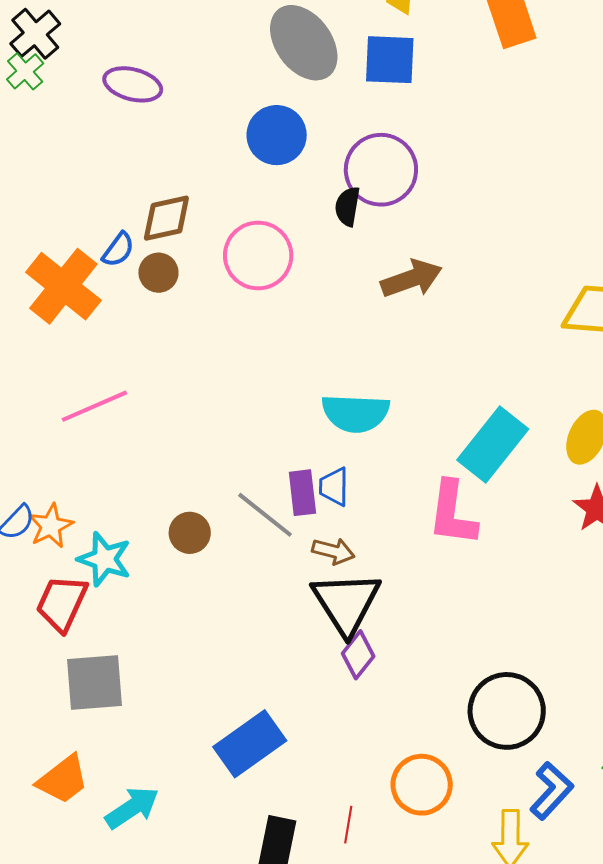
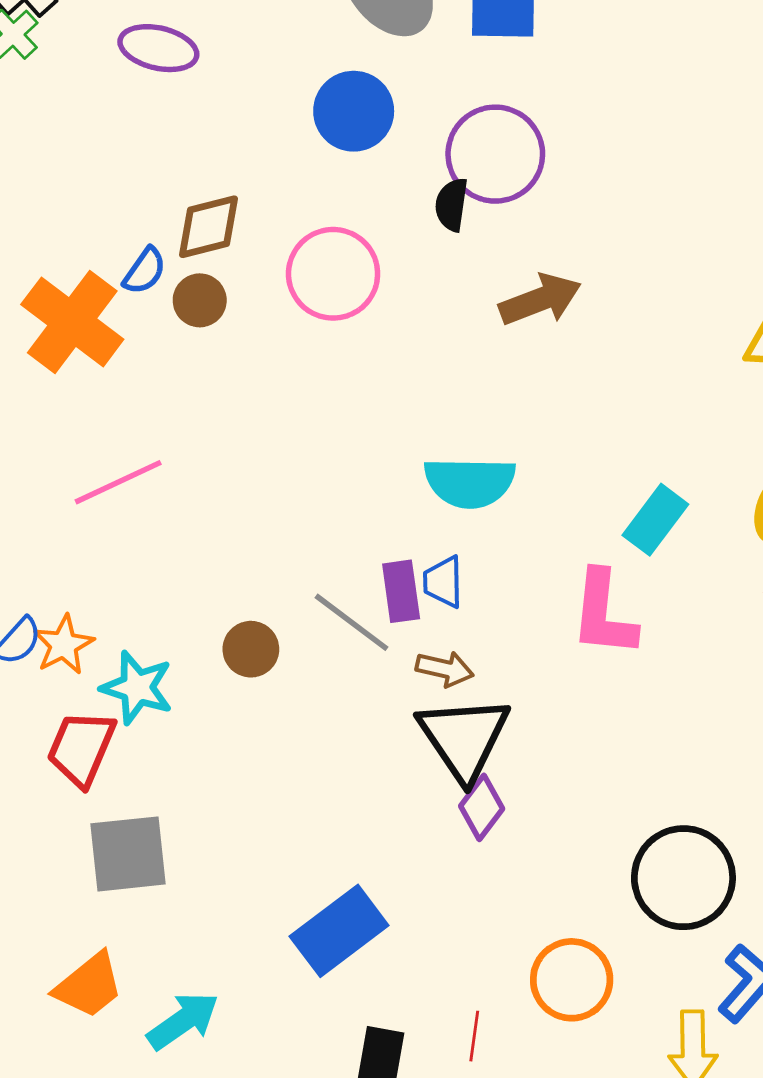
cyan rectangle: (493, 444) -> (655, 520), size x0.7

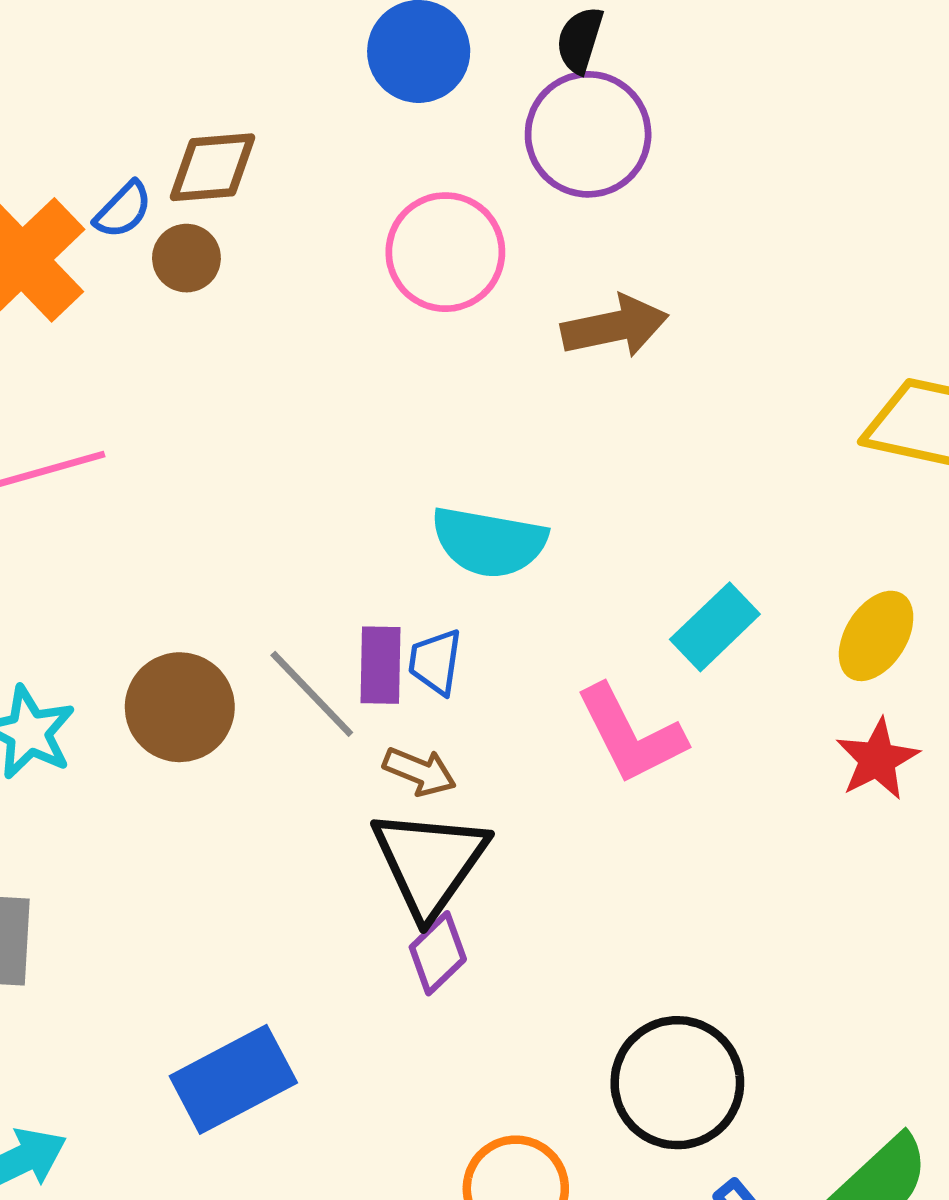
black semicircle: (452, 205) -> (580, 40), moved
pink circle: (333, 274) -> (445, 252), moved
pink L-shape: (604, 614) -> (631, 734), turned -42
brown circle: (251, 649) -> (180, 707), size x1.5

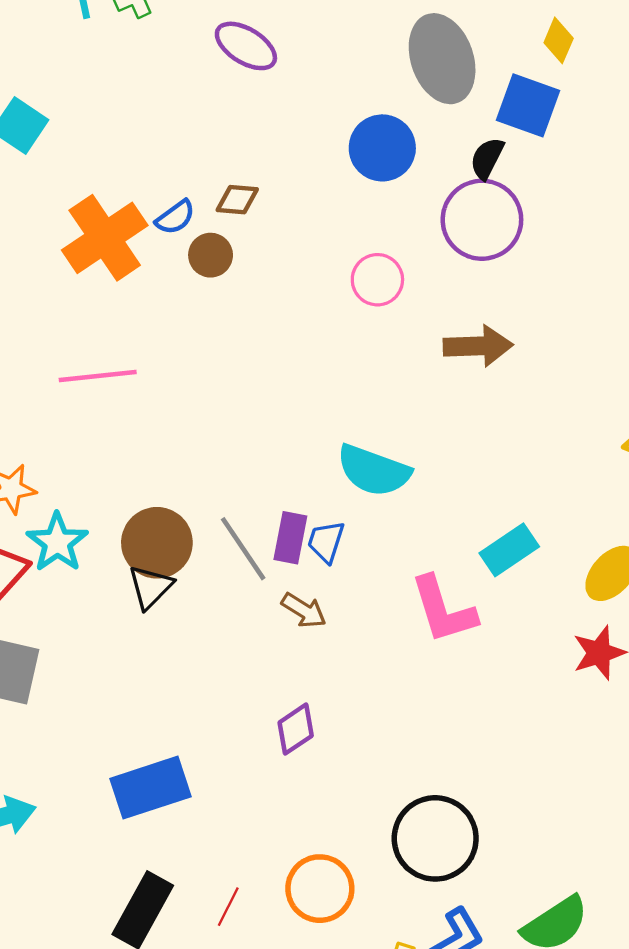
brown diamond: (213, 167) -> (237, 200), size x0.7
pink circle: (445, 252) -> (377, 280), size x0.7
black triangle: (430, 862) -> (150, 587), moved, size x0.6

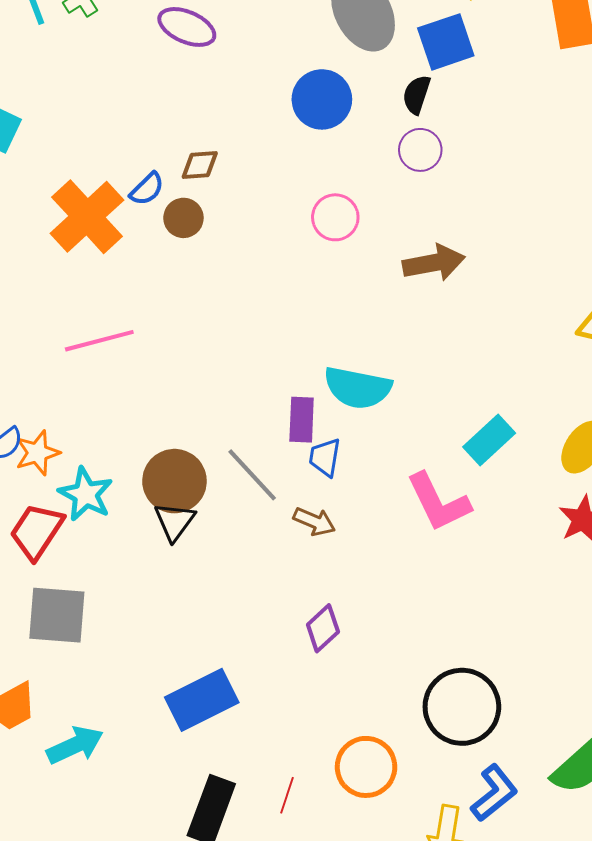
blue square: (528, 105) -> (446, 42), turned -30
purple circle: (482, 220) -> (420, 150), size x0.6
purple rectangle: (290, 538) -> (302, 420), moved

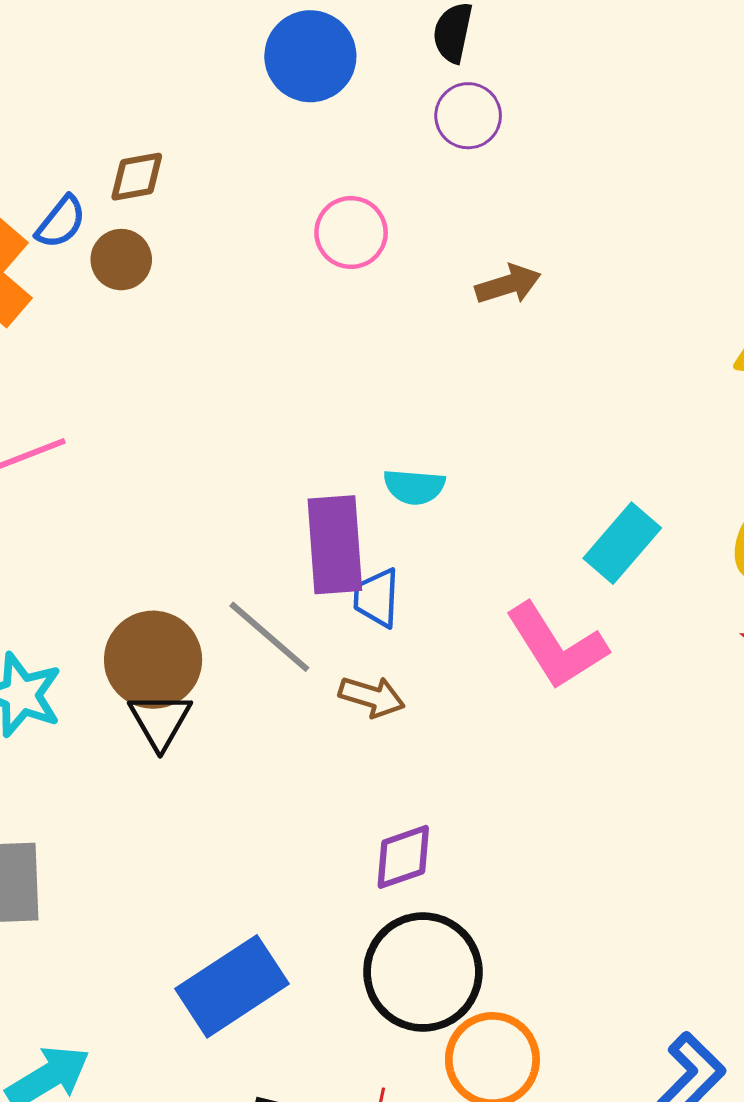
brown arrow: (434, 263) -> (508, 284), size x0.7
cyan semicircle: (358, 388) -> (414, 487), size x0.6
purple rectangle: (302, 420) -> (335, 545), size x1.4
purple diamond: (323, 628) -> (403, 857), turned 30
black circle: (462, 707) -> (423, 972), moved

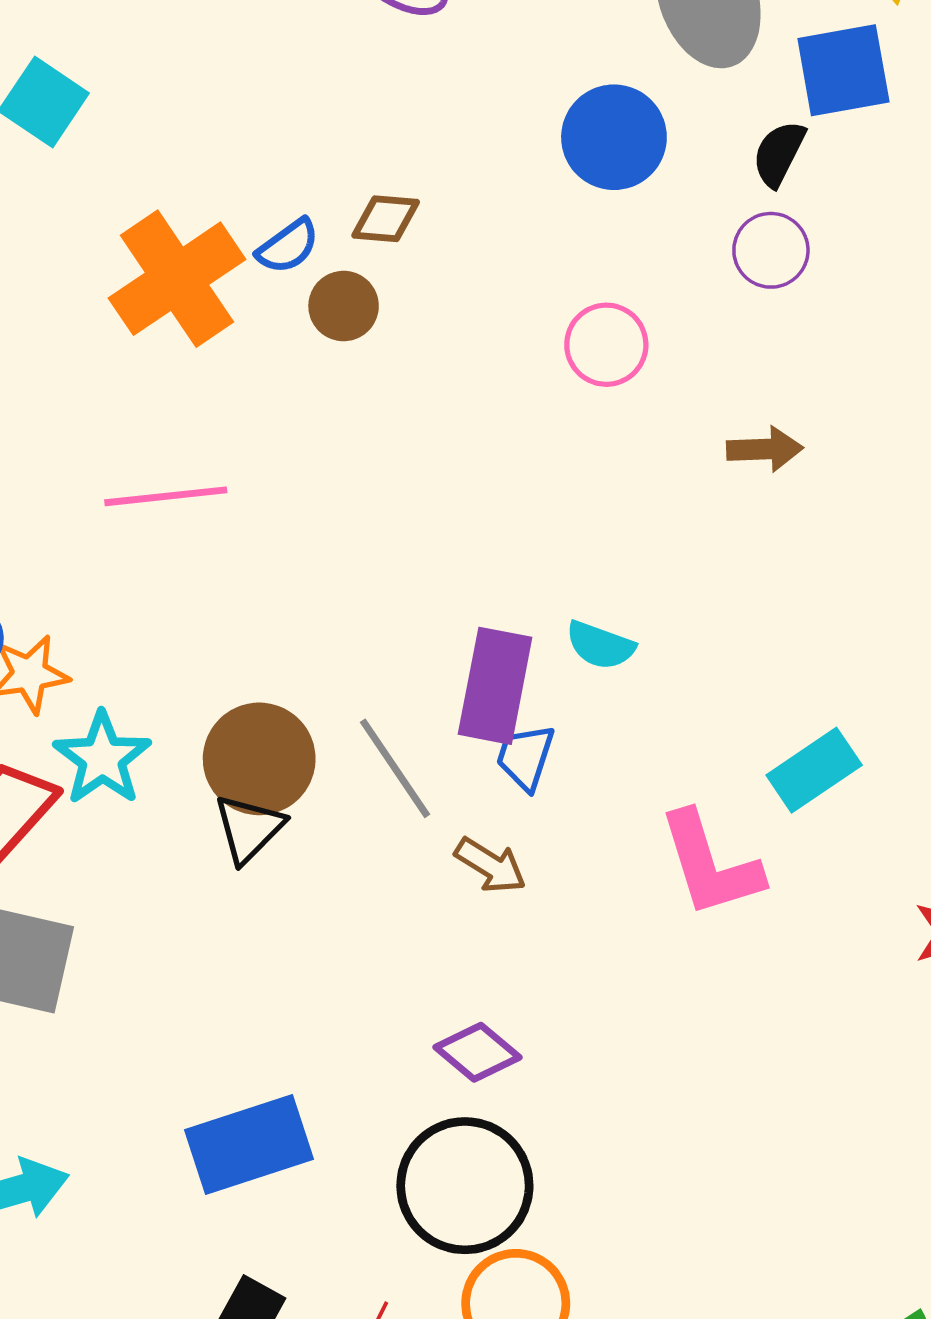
purple diamond: (403, 857) -> (477, 1052), turned 44

